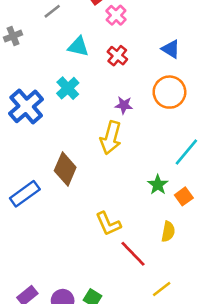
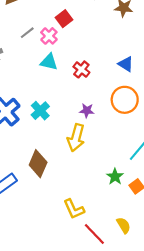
pink cross: (116, 15) -> (49, 36), moved
cyan cross: (68, 88) -> (40, 111), moved
yellow semicircle: (168, 232) -> (124, 225), moved, turned -42

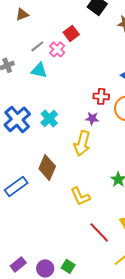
cyan triangle: (49, 62) -> (39, 70), moved
red cross: (81, 69) -> (101, 96), moved, turned -35
yellow L-shape: (74, 209) -> (80, 196), moved

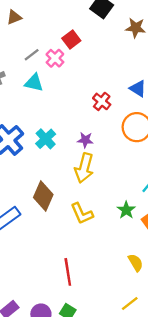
red cross: (101, 96) -> (102, 101), moved, turned 35
purple star: (92, 118) -> (85, 140), moved
yellow L-shape: (80, 196) -> (82, 214), moved
red line: (99, 232) -> (68, 272), moved, turned 35

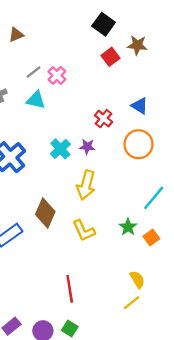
red square: (71, 40) -> (111, 57), moved
cyan cross: (46, 139) -> (60, 149), moved
purple star: (85, 140) -> (87, 147), moved
yellow line: (130, 303) -> (131, 303), moved

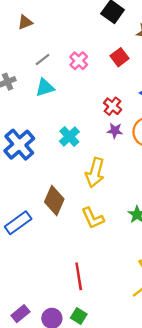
red square: (111, 57) -> (120, 57), moved
pink cross: (57, 75) -> (79, 61), moved
cyan triangle: (36, 100) -> (45, 88), turned -30
purple star: (87, 147) -> (115, 131), moved

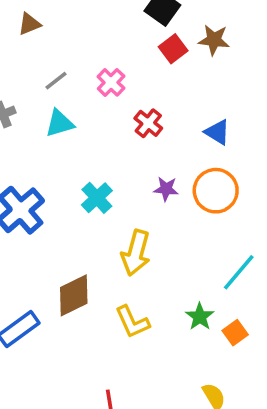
red square: (120, 57) -> (173, 49), moved
red cross: (113, 106) -> (148, 123), moved
brown diamond: (54, 201) -> (74, 295), turned 40

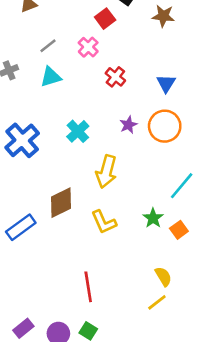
red square: (173, 49) -> (105, 19), moved
blue triangle: (217, 132) -> (166, 83), turned 30
purple star: (166, 189) -> (128, 125), turned -30

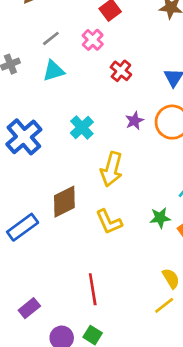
green star: (153, 218) -> (160, 218), turned 30
purple rectangle: (23, 328) -> (29, 308), moved

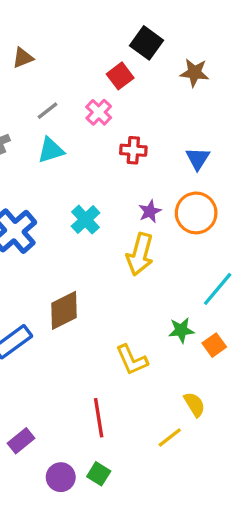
red cross: (121, 71) -> (133, 150), turned -35
yellow arrow: (112, 169) -> (140, 254), moved
yellow L-shape: (109, 222) -> (132, 360), moved
yellow line: (164, 305) -> (170, 438), moved

